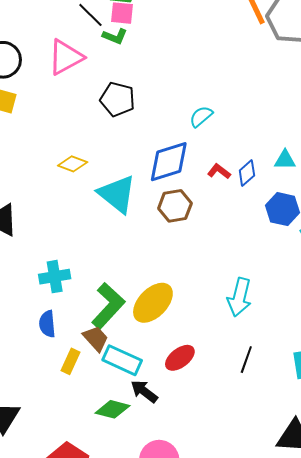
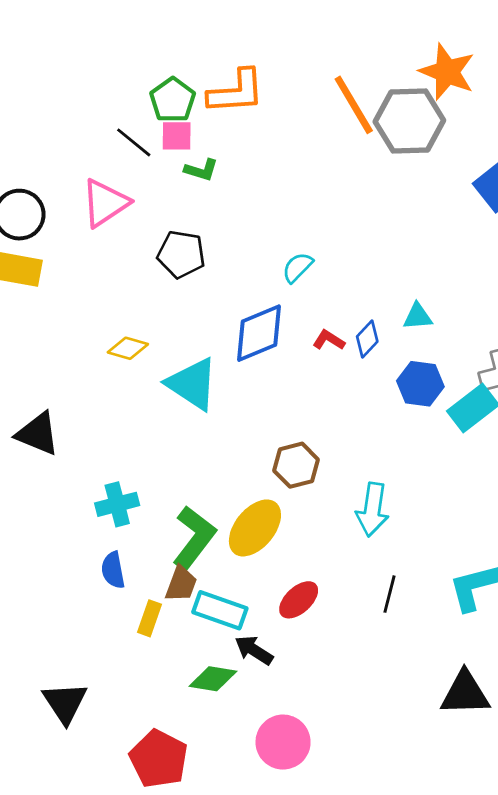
green L-shape: (115, 36) -> (201, 170), moved
brown hexagon: (175, 206) -> (296, 465), moved
brown trapezoid: (96, 338) -> (181, 584), turned 68

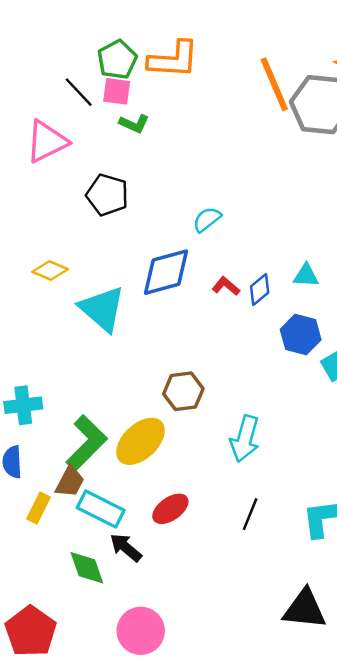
green diamond: (213, 679) -> (87, 568), turned 54

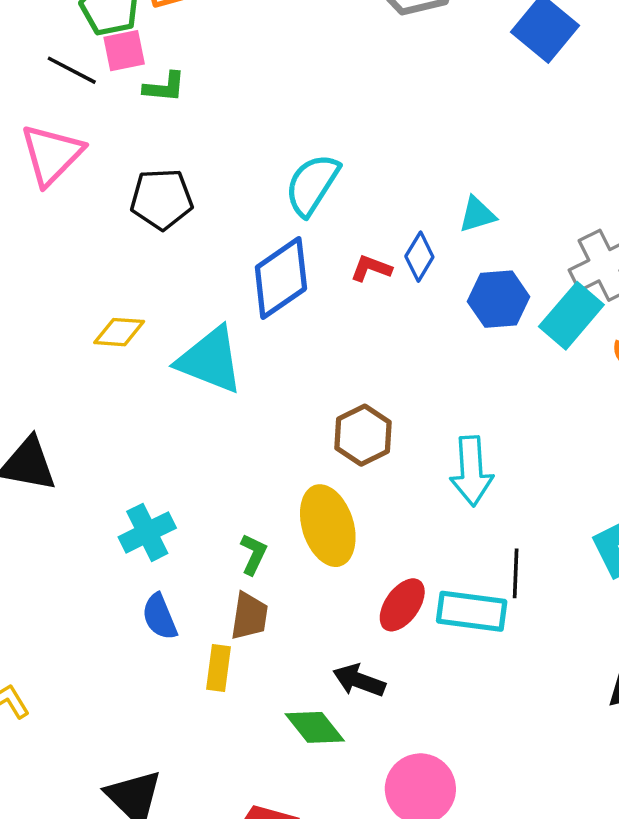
cyan semicircle: (207, 219) -> (312, 185), size x1.5
yellow ellipse: (140, 441) -> (328, 526), turned -45
green L-shape: (86, 443) -> (253, 554), size x0.5
cyan rectangle: (101, 509) -> (472, 611), moved

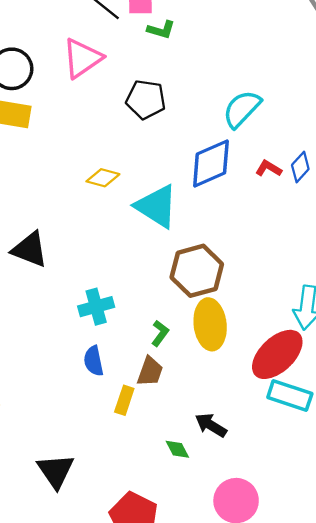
brown hexagon: (363, 435) -> (197, 271), moved, size x1.4
red ellipse: (402, 605) -> (277, 354), moved, size x1.6
green diamond: (315, 727) -> (177, 449), size x0.7

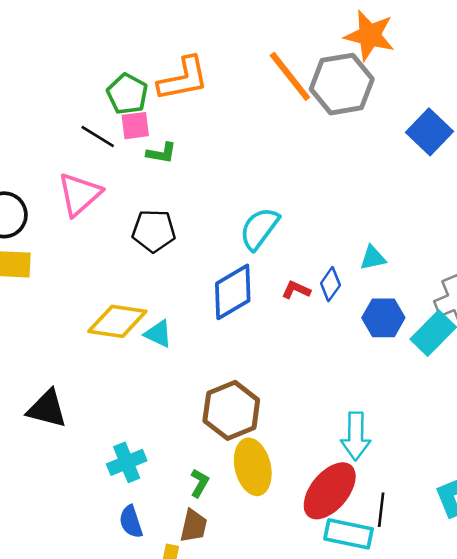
yellow diamond: (103, 178) -> (117, 321), size x1.6
cyan triangle: (157, 206) -> (158, 334), moved, size x0.6

